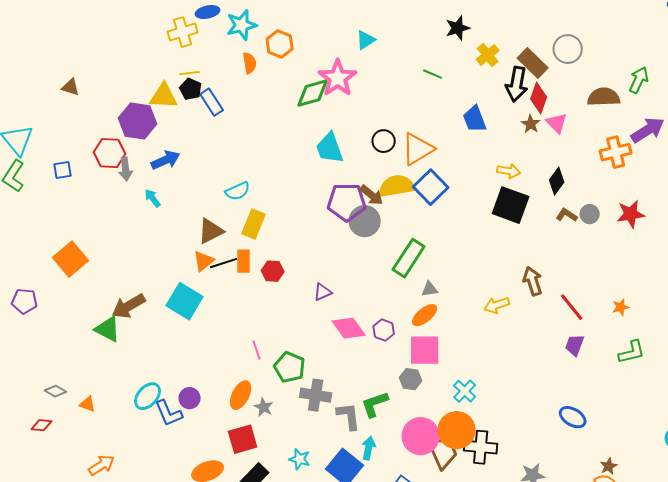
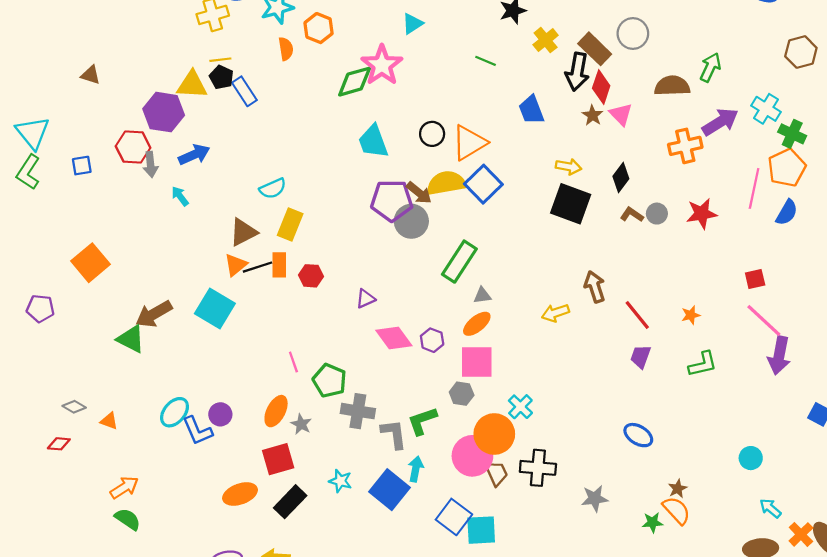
orange circle: (457, 430) -> (494, 434), moved
brown trapezoid: (443, 452) -> (496, 473), size x0.7

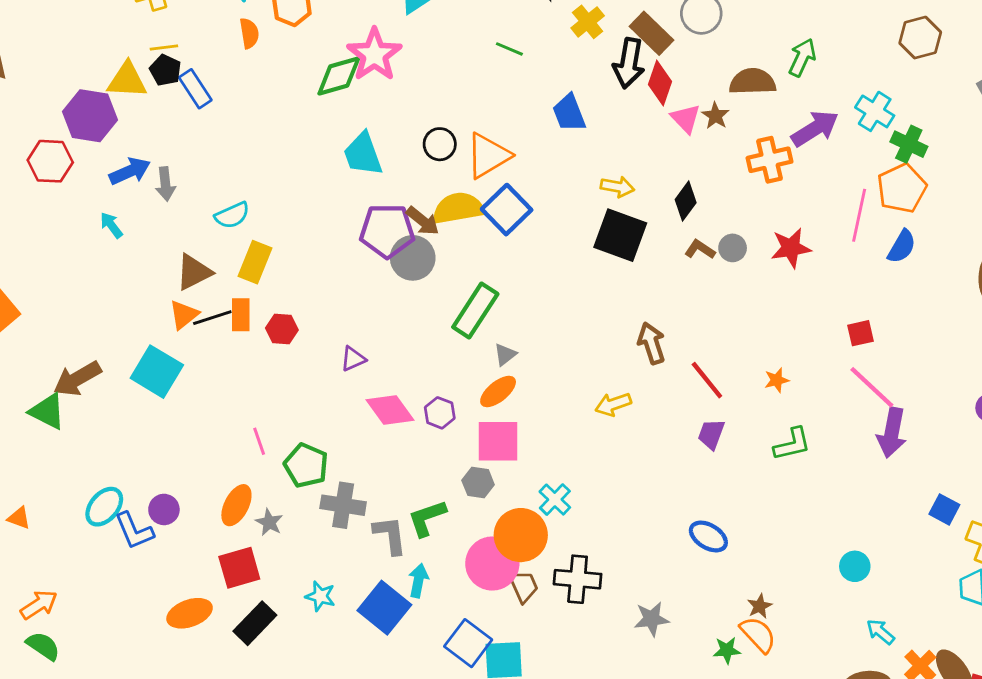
brown star: (592, 115) -> (715, 116), moved
gray arrow: (151, 164) -> (165, 184), moved
gray triangle: (482, 295) -> (505, 355), turned -30
yellow arrow: (555, 313) -> (613, 404), moved

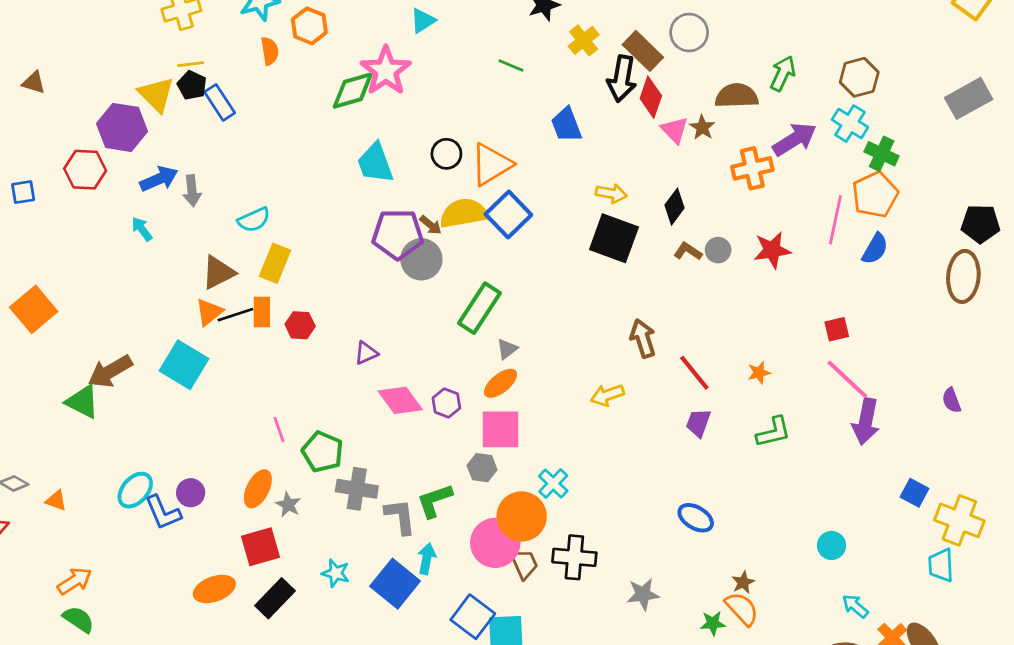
brown hexagon: (920, 38) -> (859, 77), moved
yellow triangle: (127, 80) -> (156, 94), turned 42
brown arrow: (423, 221) -> (431, 225), size x0.7

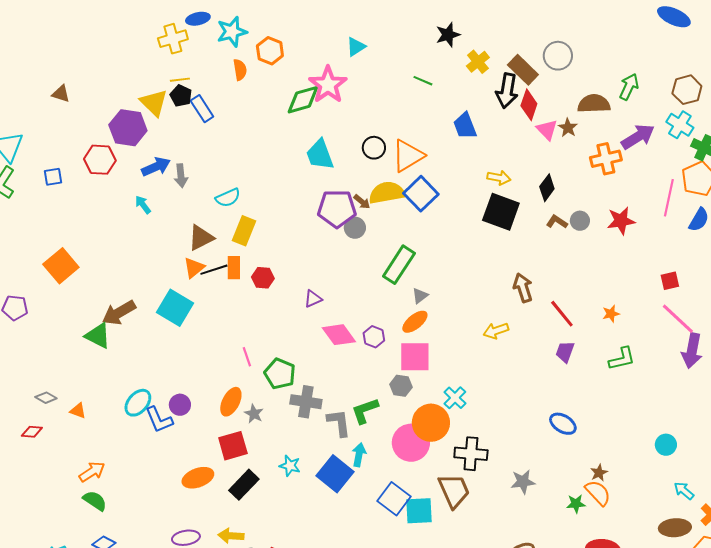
gray circle: (421, 259) -> (355, 228), size x0.7
brown trapezoid: (524, 564) -> (454, 491), moved, size x1.5

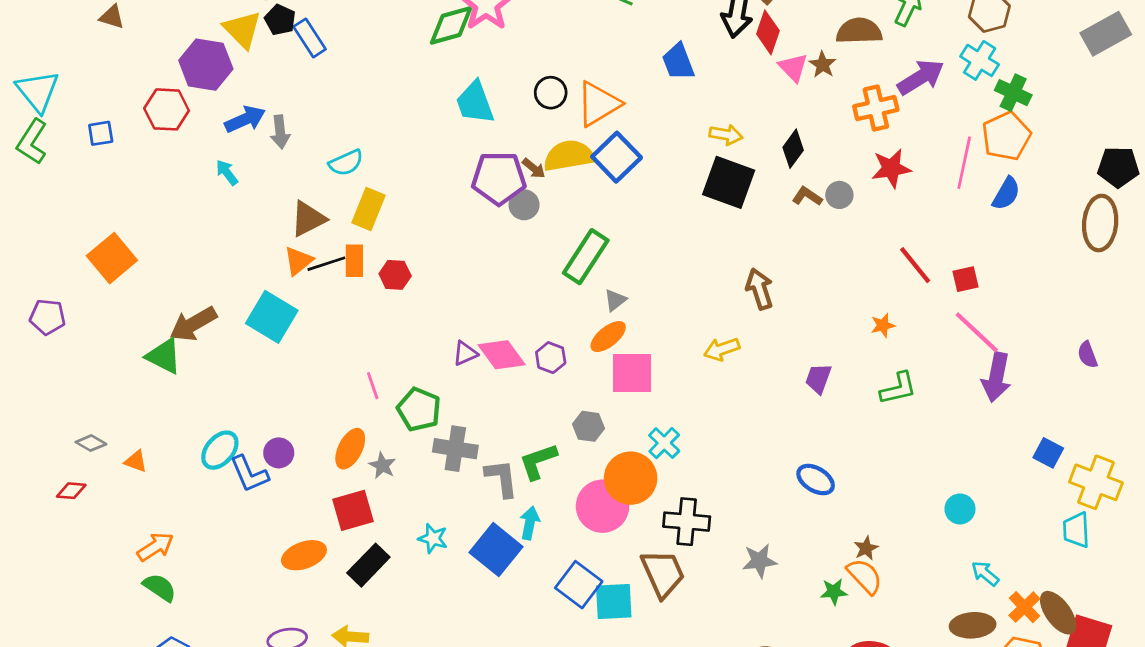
red star: (621, 221) -> (891, 168), moved
purple triangle: (313, 299) -> (465, 353), moved
red line: (562, 314) -> (915, 265), moved
pink square: (415, 357) -> (632, 373), moved

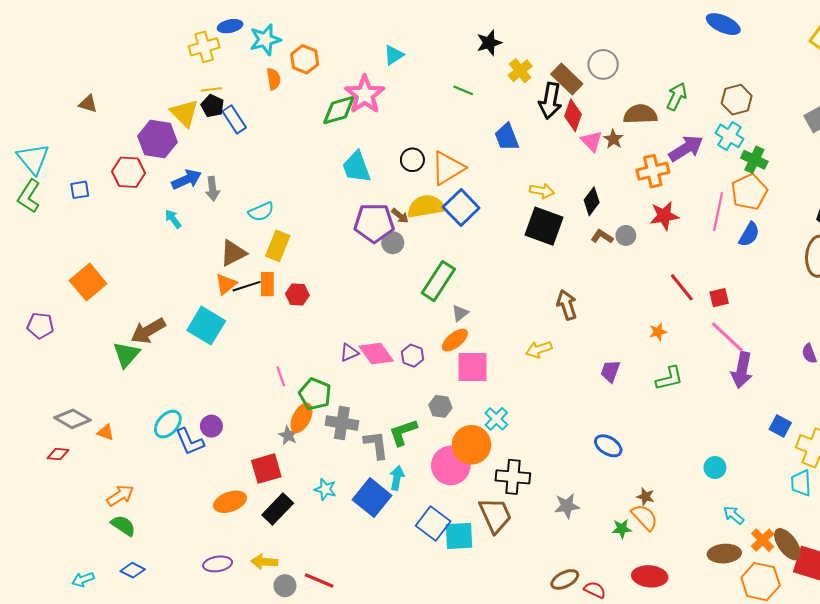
green triangle: (164, 356) -> (126, 355), turned 44
gray diamond: (91, 443) -> (73, 419), size x1.6
orange ellipse: (350, 449) -> (302, 418), moved
brown star: (866, 548) -> (646, 497), turned -30

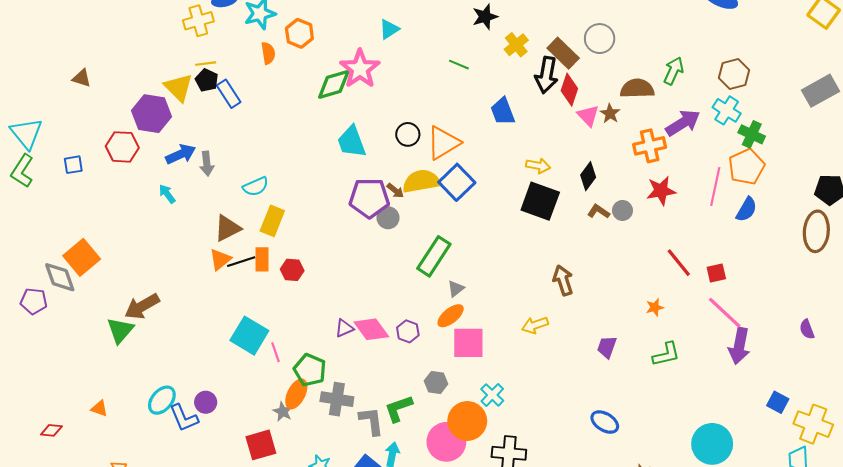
cyan square: (206, 326) -> (249, 336), moved
gray diamond: (73, 419) -> (60, 277), moved, turned 40
cyan circle: (715, 468) -> (712, 444), size x1.8

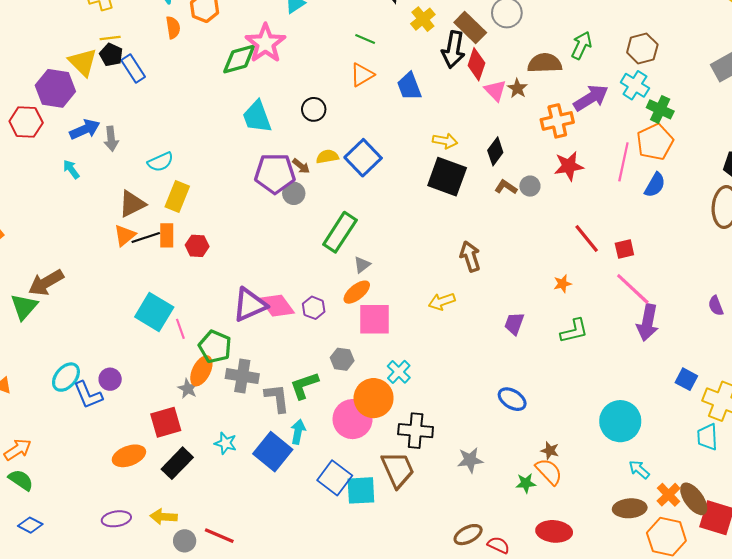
orange triangle: (443, 143) -> (362, 75), moved, size x0.7
yellow semicircle: (421, 181) -> (327, 157), size x0.6
purple triangle: (344, 328) -> (250, 305), size x1.8

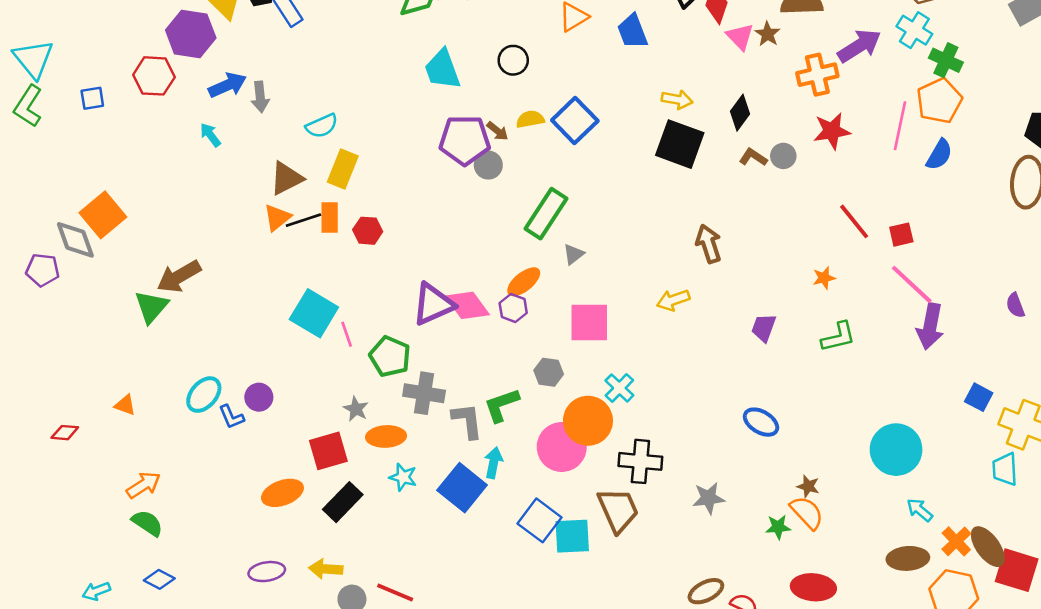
orange ellipse: (357, 292) -> (524, 282), moved
orange ellipse: (201, 371) -> (386, 436), moved, turned 60
blue L-shape: (88, 395) -> (231, 417), size x0.7

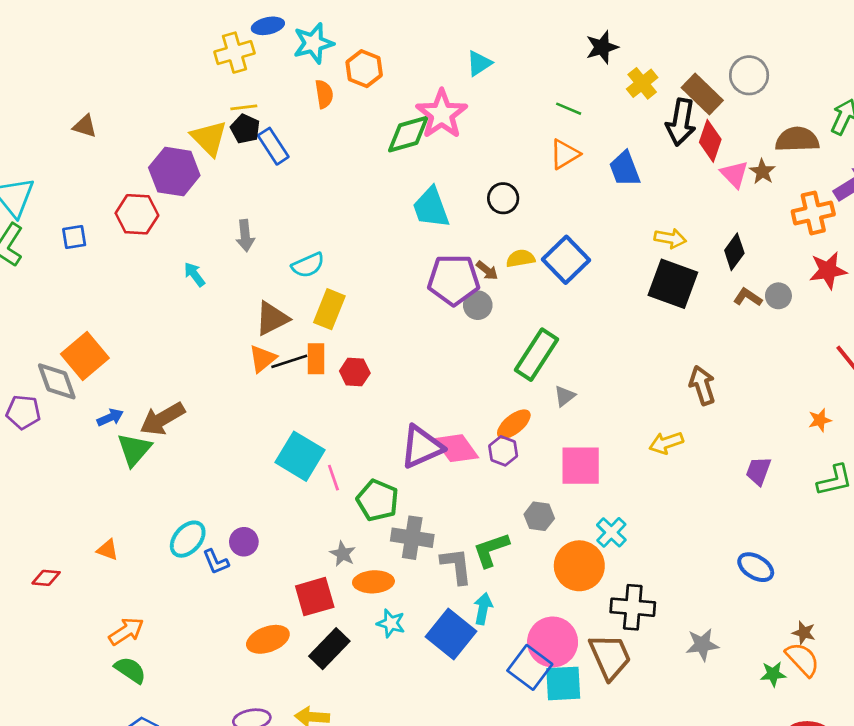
blue arrow: (227, 85) -> (110, 417), moved, size x0.7
pink circle: (562, 447) -> (553, 642), moved

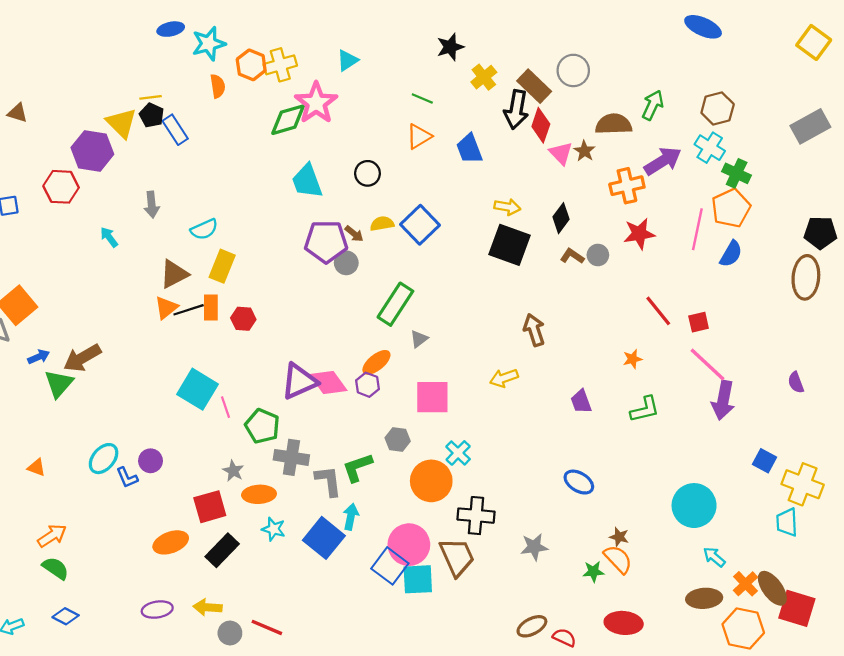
yellow cross: (234, 53) -> (280, 65), moved
purple trapezoid: (758, 471) -> (581, 402), turned -40

